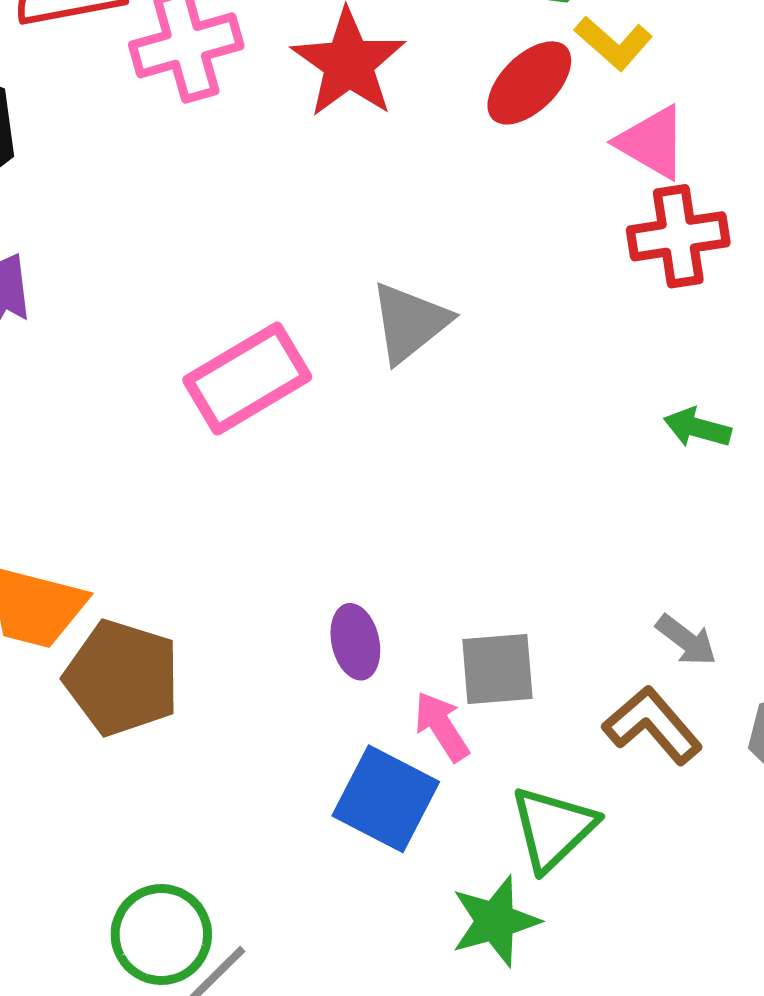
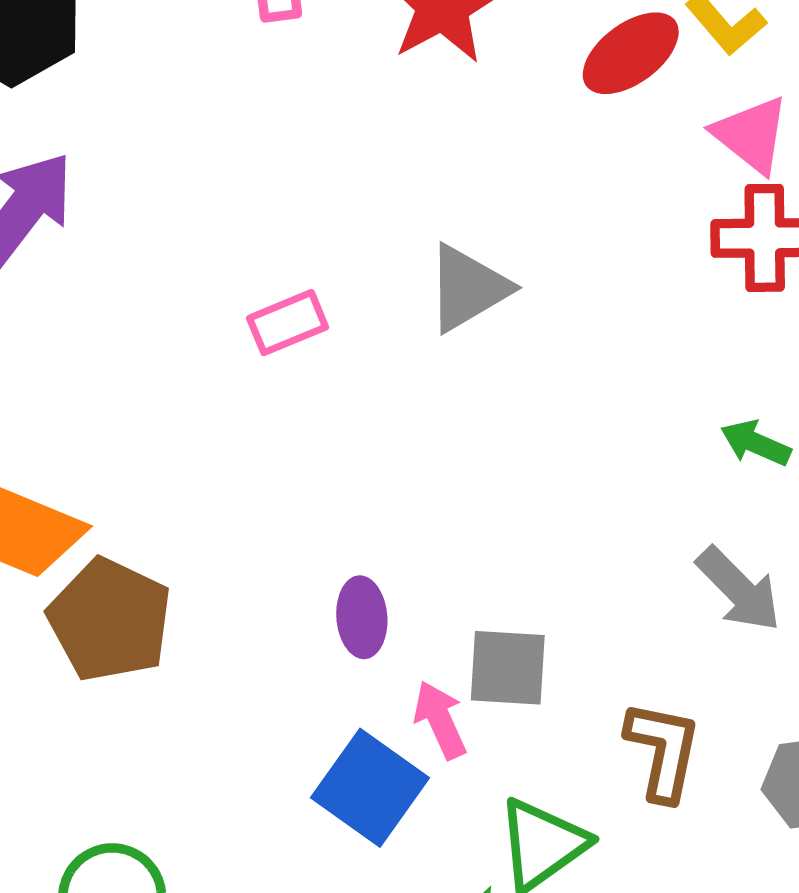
pink rectangle: (247, 379) -> (288, 323), size x0.6
gray arrow: (686, 640) -> (739, 589), moved, size x1.4
brown L-shape: (652, 725) -> (663, 751), turned 44

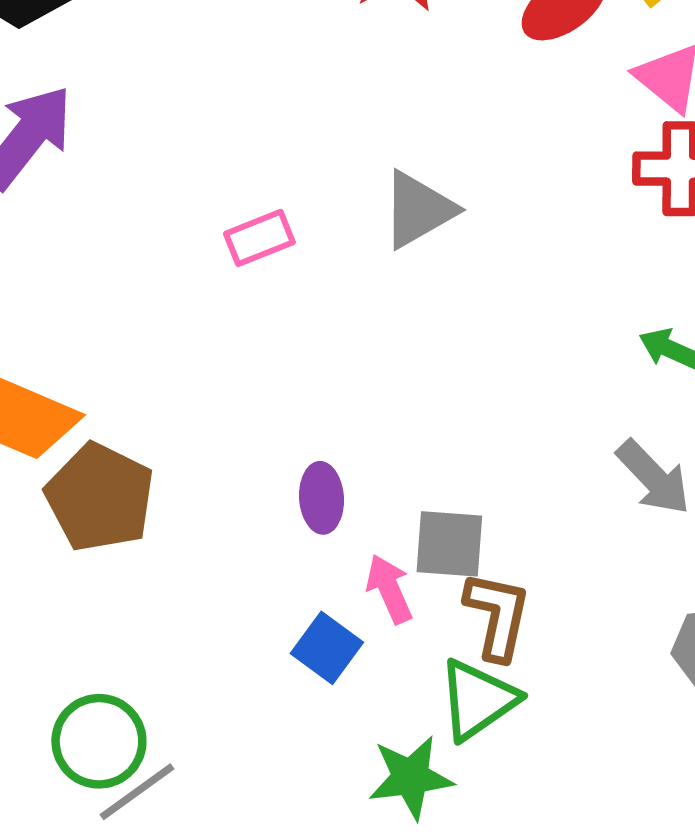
brown L-shape: (663, 751) -> (497, 616), moved
blue square: (370, 788) -> (327, 648), size x0.7

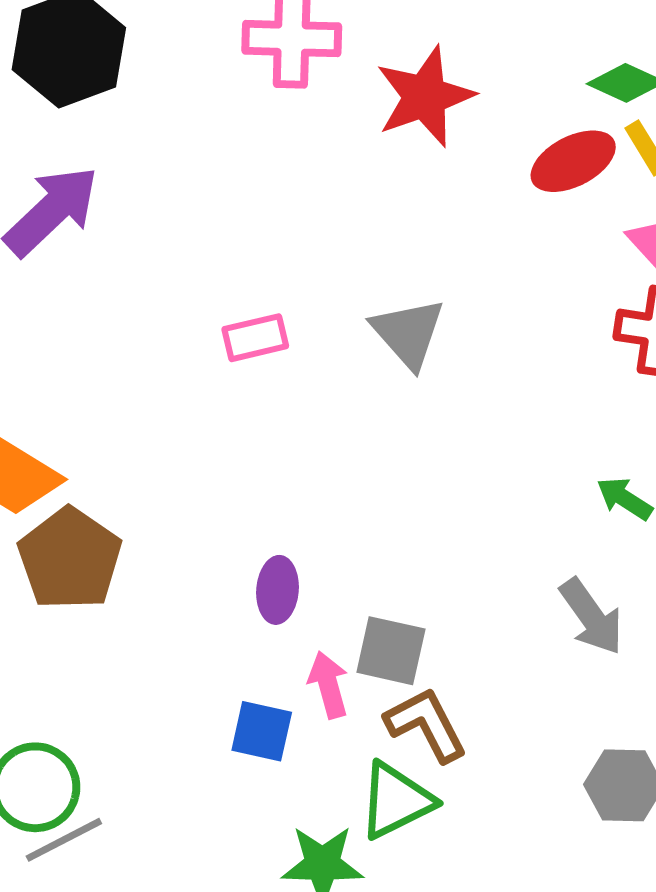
gray triangle: (418, 210) -> (408, 333), turned -50
brown L-shape: (497, 616) -> (426, 725), turned -48
blue square: (327, 648) -> (262, 731), turned -32

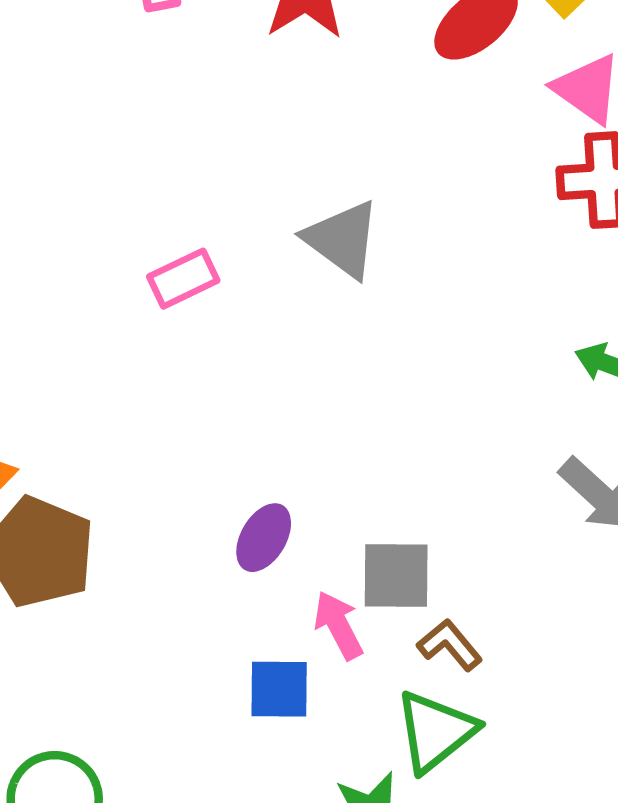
purple ellipse: (278, 590) -> (264, 538), turned 38
brown L-shape: (426, 725) -> (450, 645), size x0.7

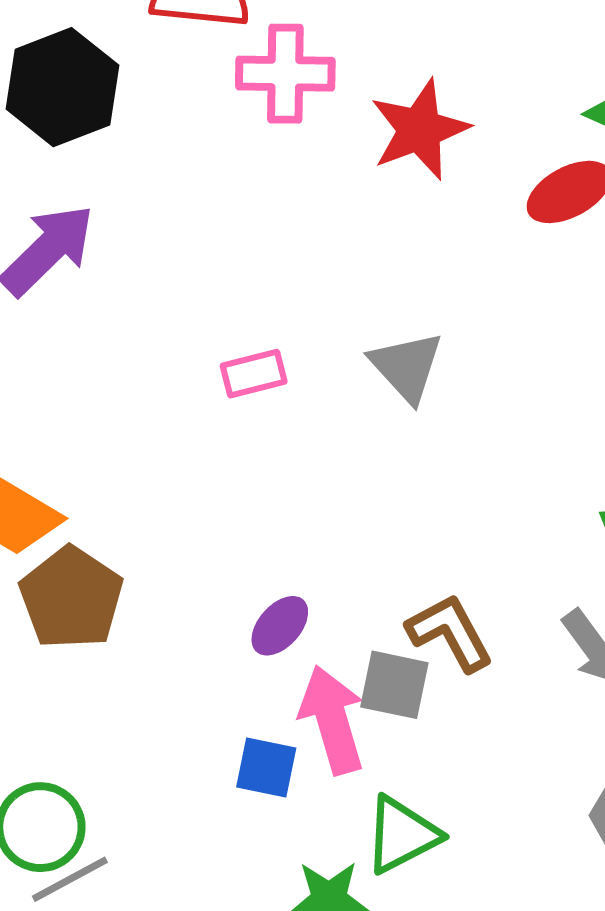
pink arrow: (338, 625) -> (332, 720), size x1.6
brown L-shape: (450, 645) -> (450, 633), moved, size x1.5

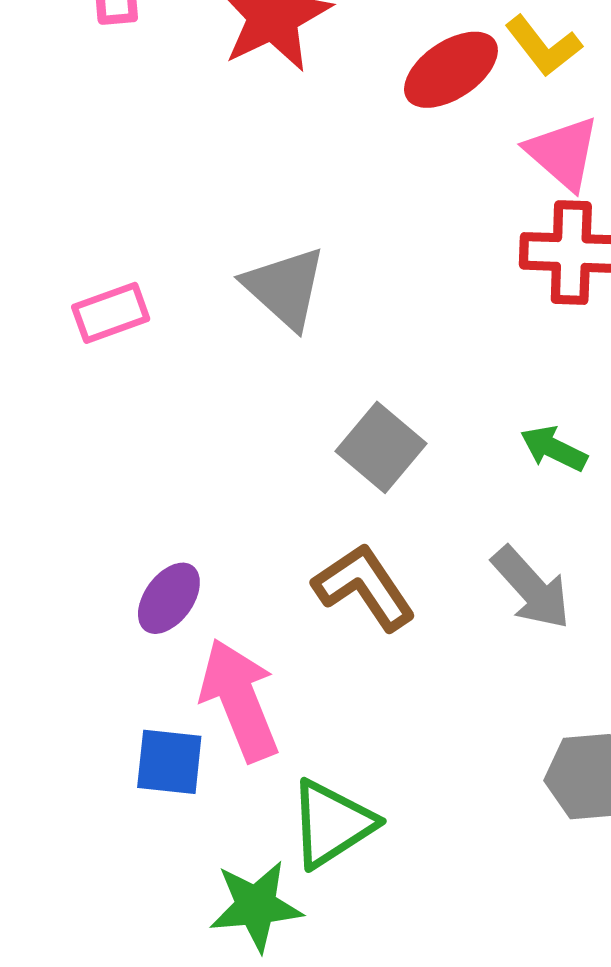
gray square: (394, 685) -> (381, 447), moved, turned 34

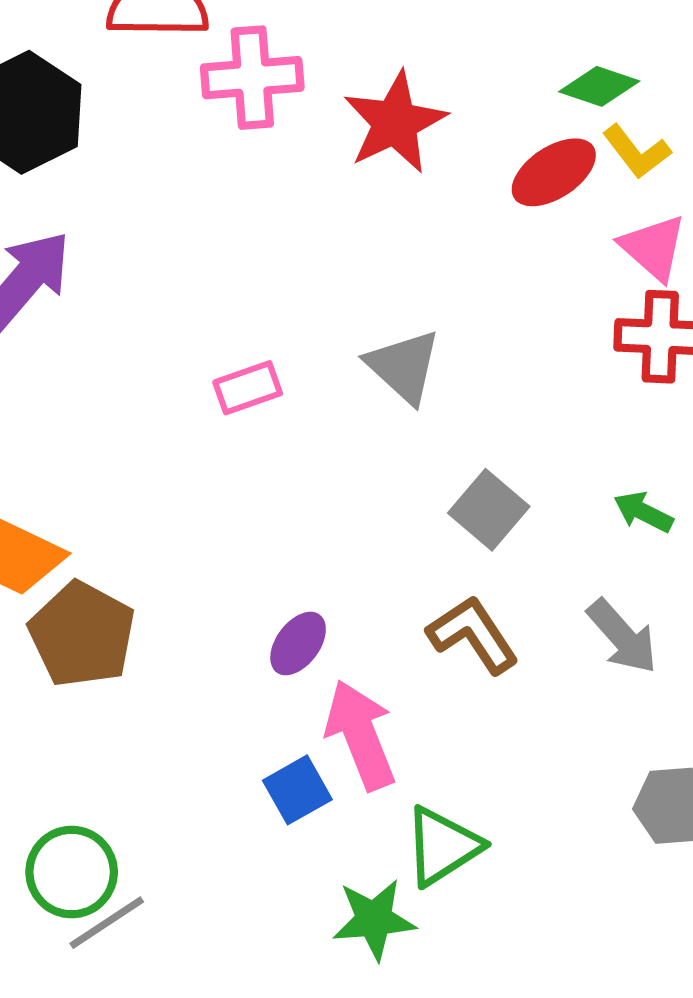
blue square: (169, 762) -> (297, 790), turned -36

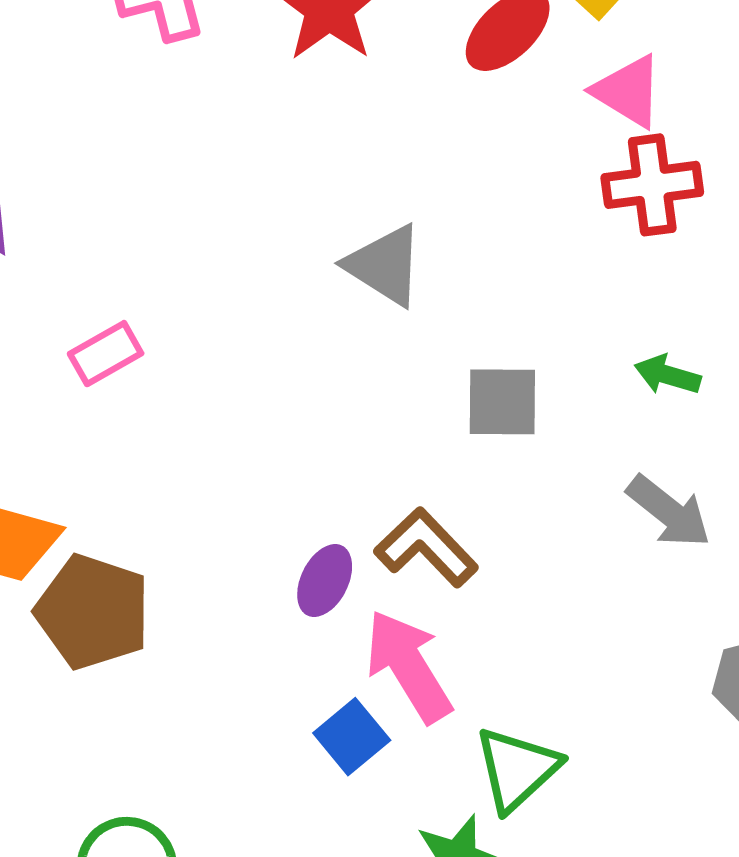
pink rectangle: (248, 388) -> (106, 354), moved
gray square: (489, 510) -> (502, 402), turned -30
brown L-shape: (473, 635) -> (426, 547), moved

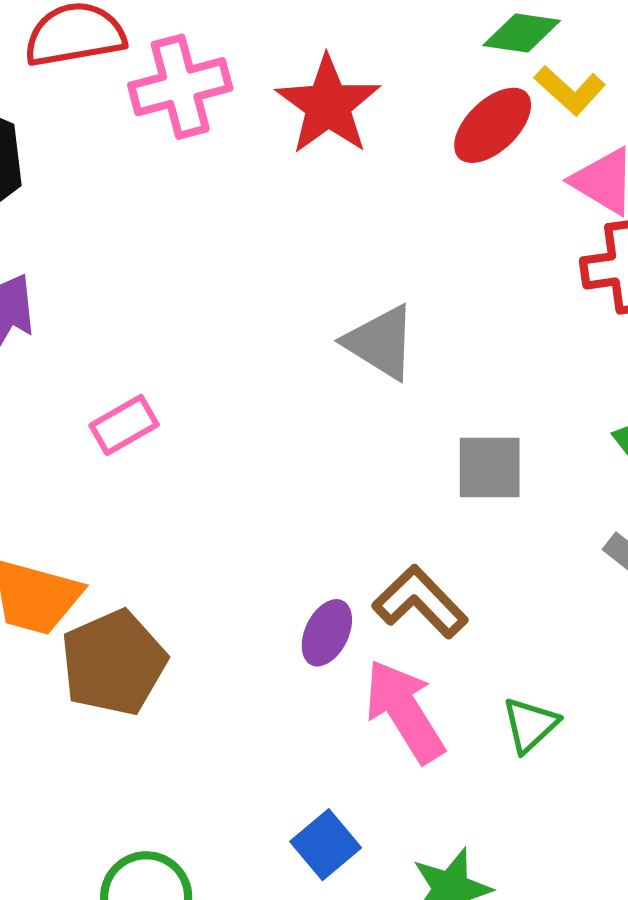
brown pentagon: (93, 612) -> (114, 663), turned 30
blue square: (352, 737) -> (326, 845), moved
green triangle: (517, 769) -> (530, 725), moved, size x0.7

